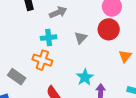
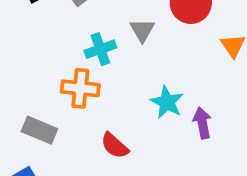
cyan cross: (49, 38) -> (100, 49), moved

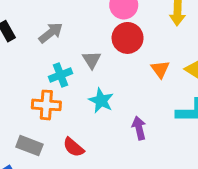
cyan star: (167, 102) -> (101, 101), moved
gray rectangle: (39, 130) -> (29, 146), moved

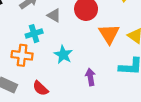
gray triangle: (92, 60) -> (54, 15), moved, turned -32
orange triangle: (160, 69) -> (109, 34), size x1.5

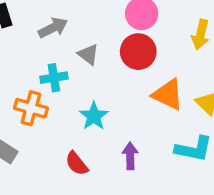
orange triangle: (109, 34) -> (168, 94), turned -40
red semicircle: (40, 88) -> (77, 163), moved

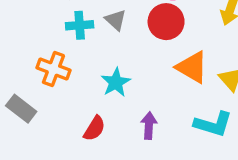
cyan cross: (54, 78) -> (80, 25), moved
red semicircle: (77, 163) -> (94, 128), turned -115

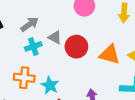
red circle: (166, 22) -> (76, 47), moved
cyan star: (116, 82) -> (50, 85), moved

